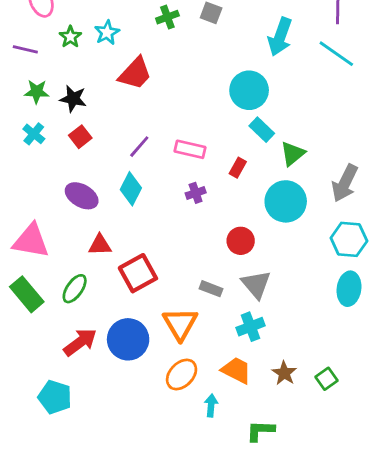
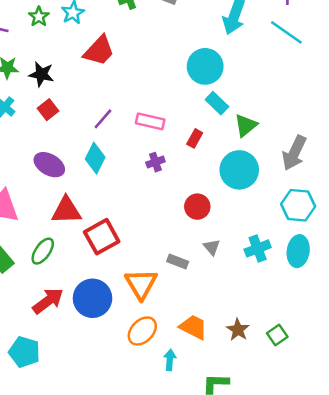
red triangle: (100, 245) -> (66, 210), size x1.4
gray triangle: (256, 284) -> (212, 247), size x0.6
gray rectangle: (211, 289) -> (178, 262), moved
cyan cross: (250, 327) -> (258, 248), moved

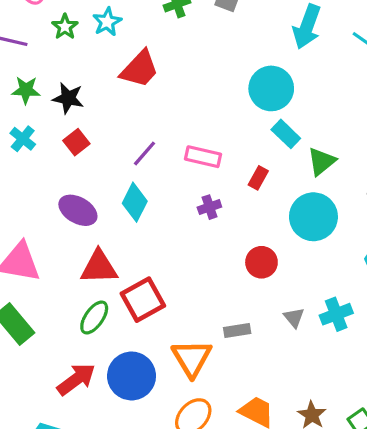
gray triangle: (212, 247) -> (294, 317), moved
green ellipse: (43, 251) -> (94, 317), moved
gray rectangle: (178, 262) -> (237, 330), turned -30

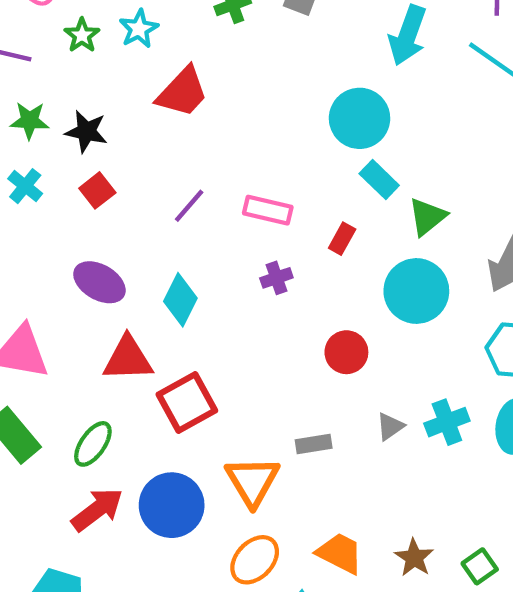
cyan diamond: (135, 202) -> (180, 300), moved
green ellipse: (94, 317) -> (93, 444), moved
gray triangle: (294, 317) -> (390, 426), turned 35

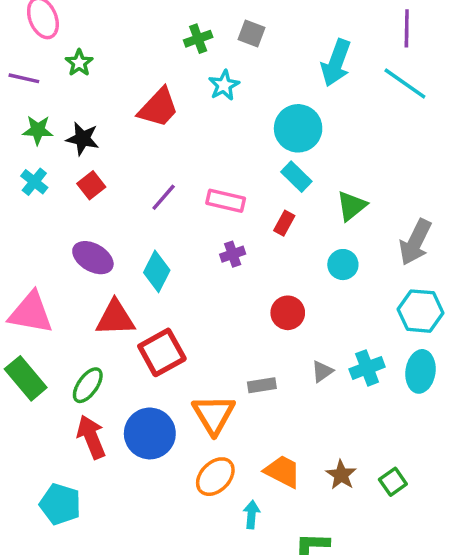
cyan star: (139, 29) -> (224, 85), moved
cyan rectangle: (379, 180) -> (296, 177), moved
cyan circle: (416, 291) -> (343, 265), size x0.6
red arrow: (97, 510) -> (91, 437), turned -75

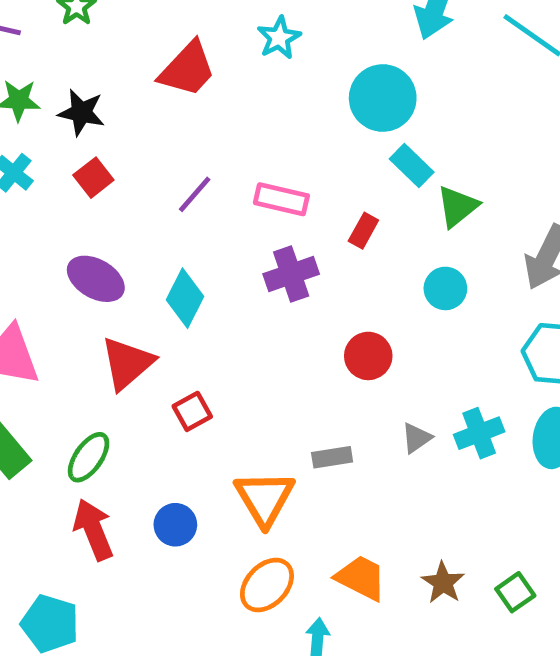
cyan rectangle: (296, 177) -> (412, 166), moved
purple cross: (233, 254) -> (291, 274), size x1.5
red triangle: (115, 318) -> (127, 363), turned -39
red square: (162, 352) -> (192, 411), size x0.6
blue circle: (150, 433) -> (175, 525), size x0.6

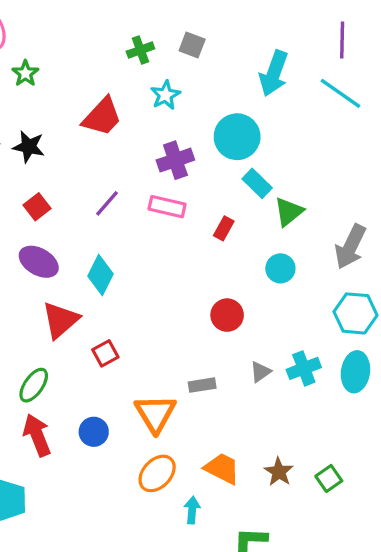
red square: (93, 178) -> (37, 207), moved
purple cross: (291, 274) -> (175, 160), moved

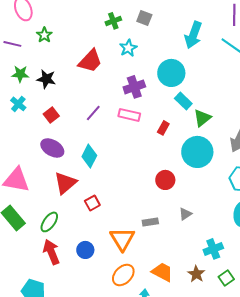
cyan circle: (280, 268) -> (197, 152), size x1.8
cyan cross: (304, 368) -> (213, 249), moved

